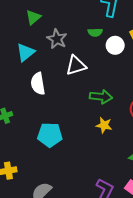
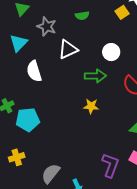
white circle: (115, 45) -> (111, 52), moved
yellow star: (104, 125) -> (91, 106), moved
cyan pentagon: (50, 135) -> (28, 120), moved

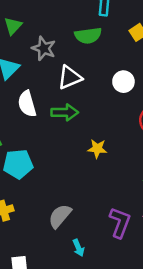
green semicircle: (82, 16) -> (88, 36), size x1.5
green arrow: (95, 76) -> (65, 112), moved
gray semicircle: (51, 173) -> (60, 216), moved

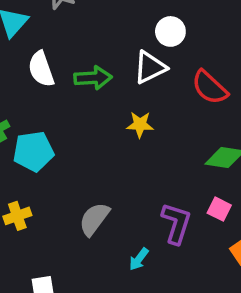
white triangle: (70, 77) -> (150, 67), moved
cyan arrow: (78, 248) -> (139, 259), moved, turned 63

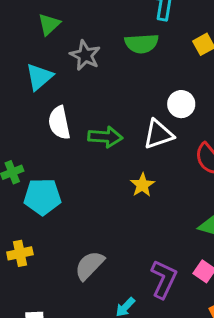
yellow star: (140, 125) -> (142, 185), turned 30

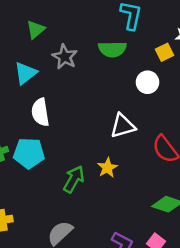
white circle: (181, 104) -> (147, 82), moved
green arrow: (105, 137) -> (74, 179), moved, turned -68
cyan pentagon: (42, 197) -> (29, 153), moved

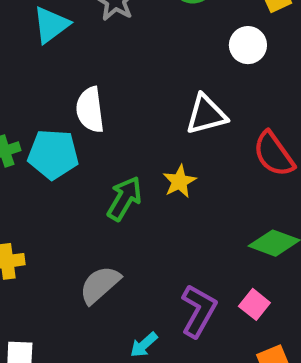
white semicircle: (40, 112) -> (90, 110), moved

